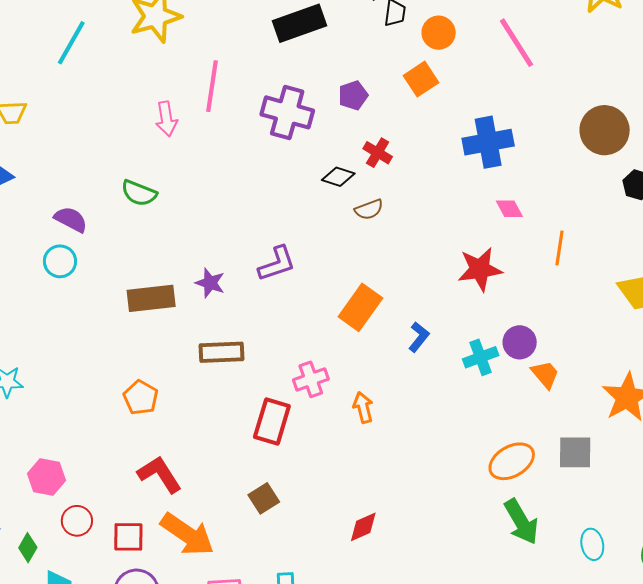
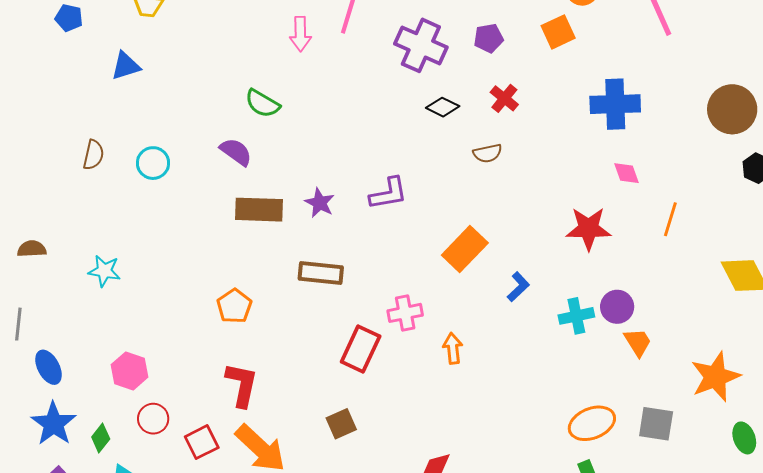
black diamond: (338, 177) -> (443, 107), moved
purple semicircle: (71, 219) -> (236, 152), moved
cyan circle: (60, 261) -> (153, 163), moved
red L-shape: (160, 474) -> (242, 385), turned 36
red square: (128, 537) -> (202, 442), turned -36

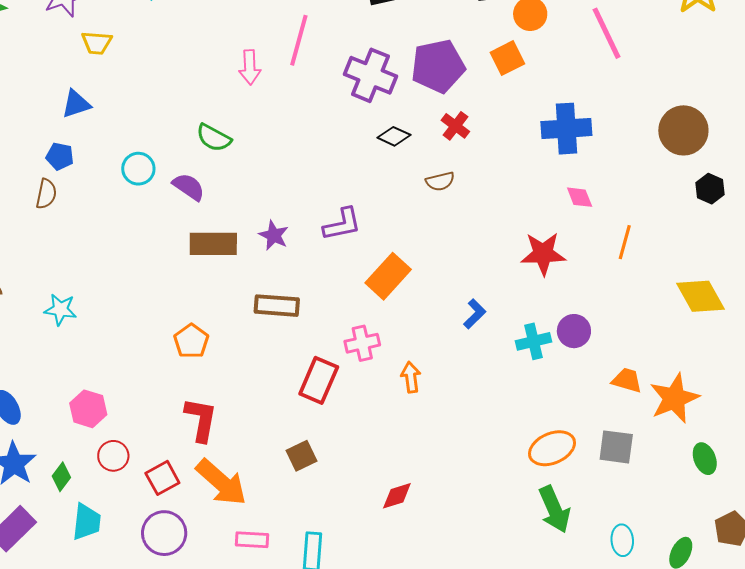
blue pentagon: (69, 18) -> (60, 156), moved
purple pentagon: (489, 38) -> (438, 66), size x1.8
cyan circle: (153, 163) -> (138, 169), moved
orange rectangle: (465, 249) -> (388, 276), moved
orange trapezoid: (638, 342) -> (627, 380), moved, turned -40

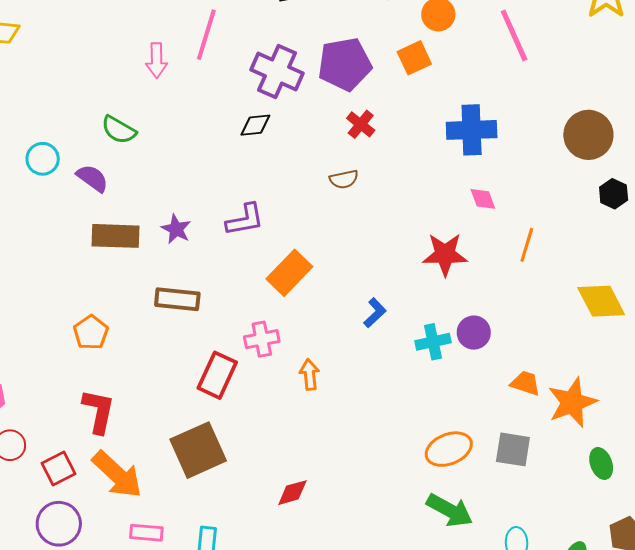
black diamond: (394, 136) -> (255, 125), moved, turned -32
brown square: (301, 456) -> (198, 450), size x1.8
green arrow: (554, 509) -> (450, 510), turned -39

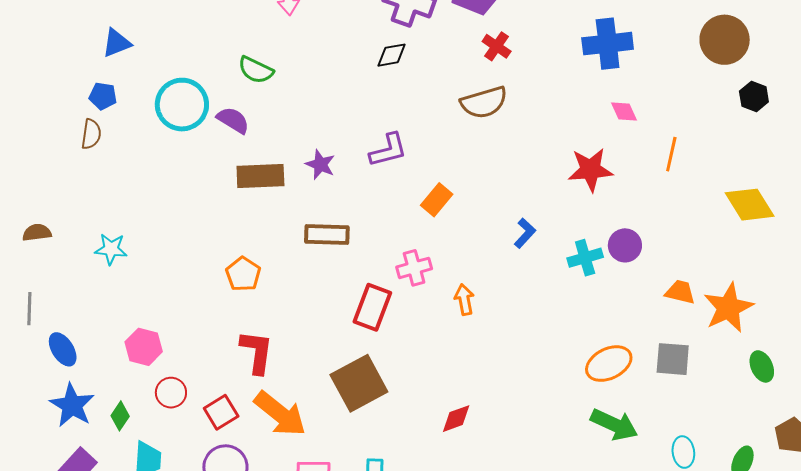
cyan circle: (43, 159) -> (182, 105), size x1.6
brown semicircle: (344, 179) -> (484, 102), size x1.6
orange rectangle: (289, 273) -> (437, 200), size x0.7

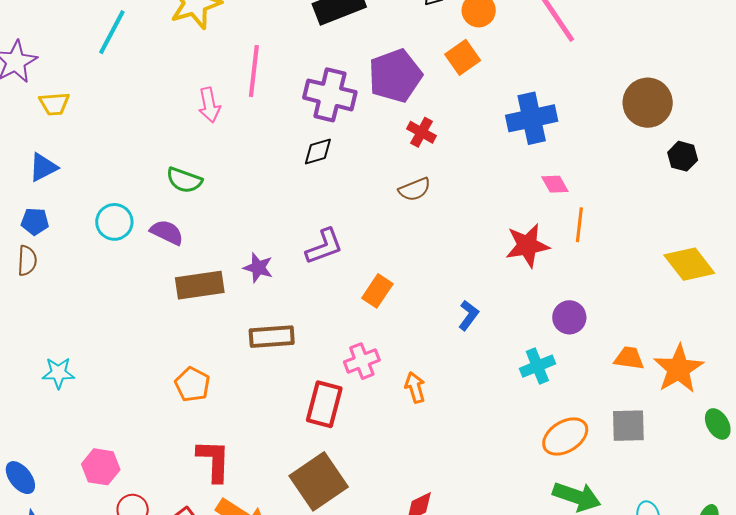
brown semicircle: (484, 102) -> (415, 189), size x0.7
cyan circle: (182, 105) -> (114, 222), size x0.7
orange line: (671, 154) -> (579, 225), moved
cyan cross: (585, 258) -> (537, 366), moved

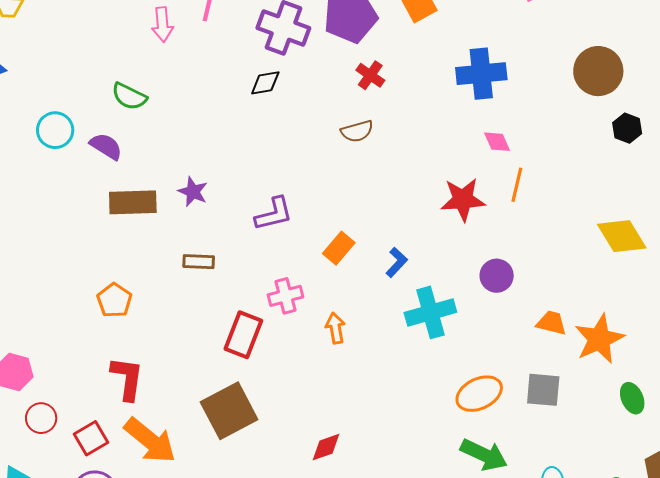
purple L-shape: (324, 246) -> (274, 214), moved
orange rectangle: (377, 291) -> (339, 248), moved
brown rectangle: (272, 337) -> (199, 262), size x0.7
cyan cross: (537, 366) -> (430, 312), moved, size x1.4

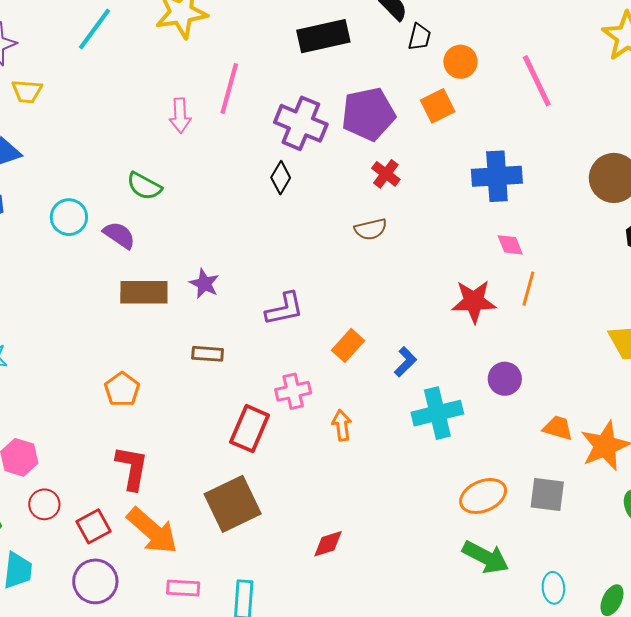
black diamond: (265, 83) -> (281, 178), turned -52

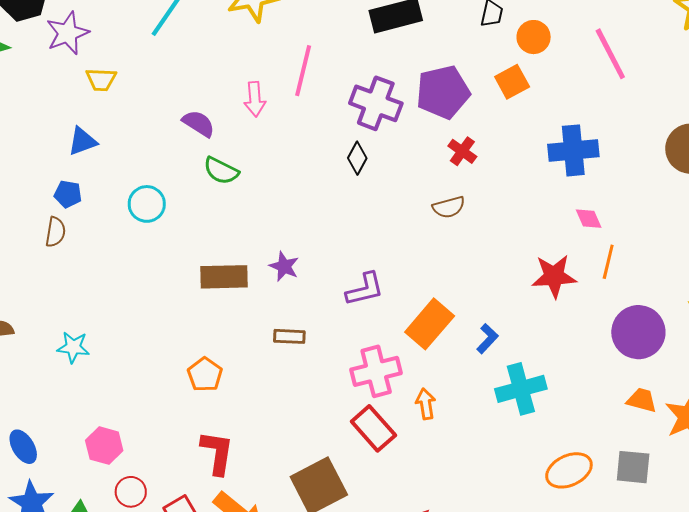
purple semicircle: (119, 235) -> (199, 124), moved
orange rectangle: (348, 345) -> (430, 324), size x1.5
purple circle: (505, 379) -> (638, 332), moved, size x1.6
pink cross: (293, 391) -> (376, 371), size x1.4
red rectangle: (250, 429) -> (373, 428), moved, turned -63

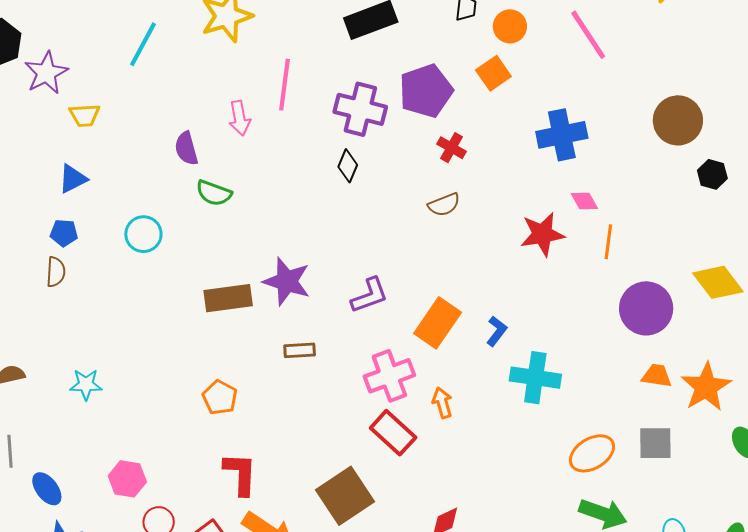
purple semicircle: (199, 124) -> (186, 149), turned -132
purple star: (284, 266) -> (287, 281), size x1.6
red star: (554, 276) -> (542, 234), moved
cyan cross: (521, 389) -> (535, 378), turned 30

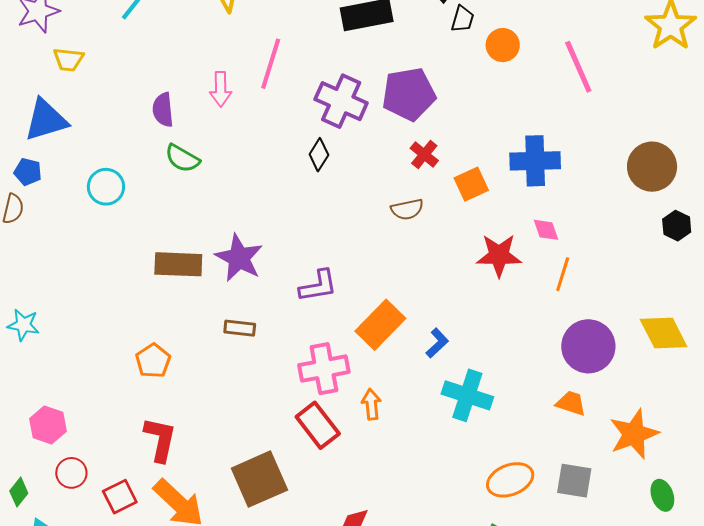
orange square: (493, 73) -> (471, 184), moved
blue triangle: (73, 179) -> (46, 120), size x1.5
orange trapezoid: (657, 376) -> (571, 403), moved

